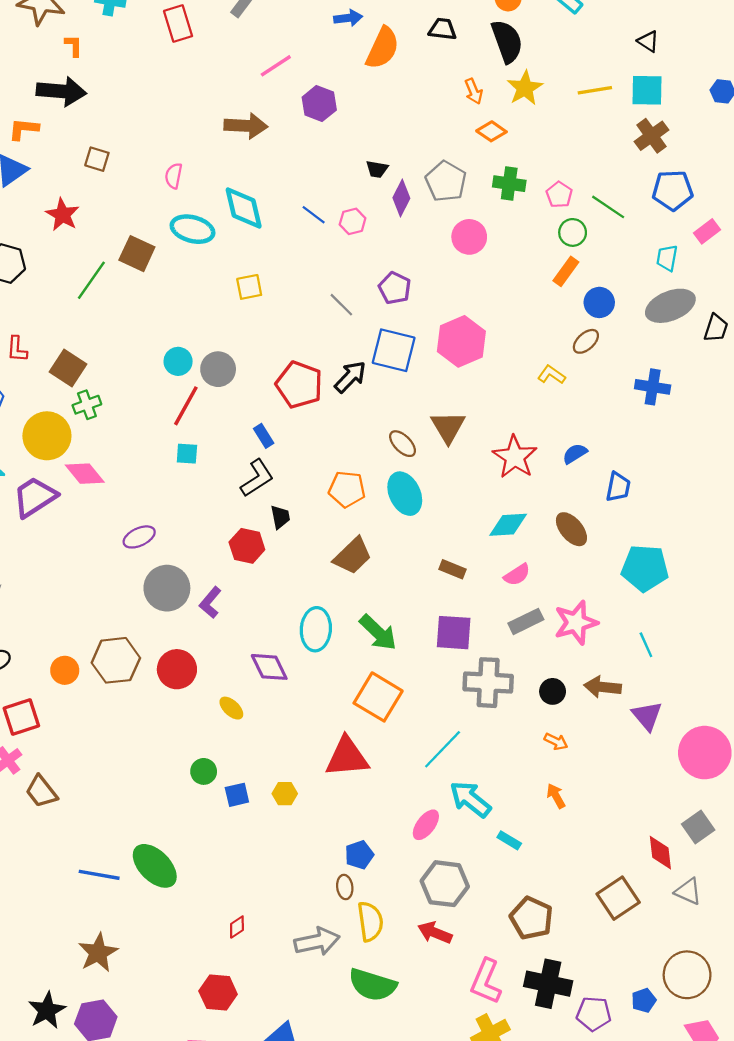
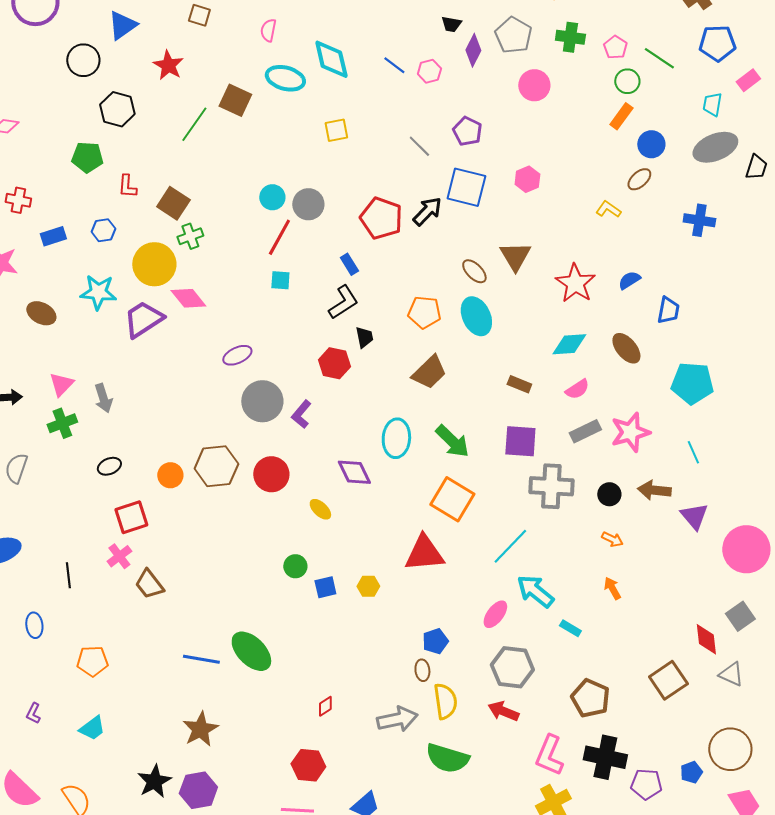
pink hexagon: (461, 341) -> (527, 179), size x0.6

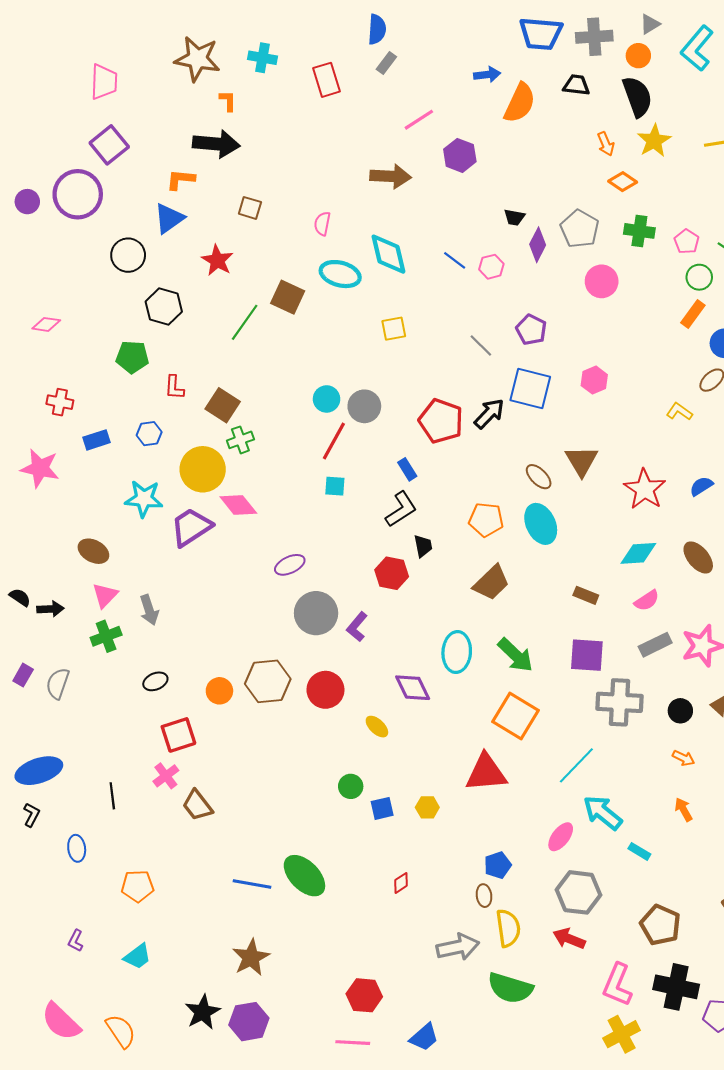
brown ellipse: (41, 313) -> (93, 551), moved
red diamond: (325, 706) -> (401, 883), moved

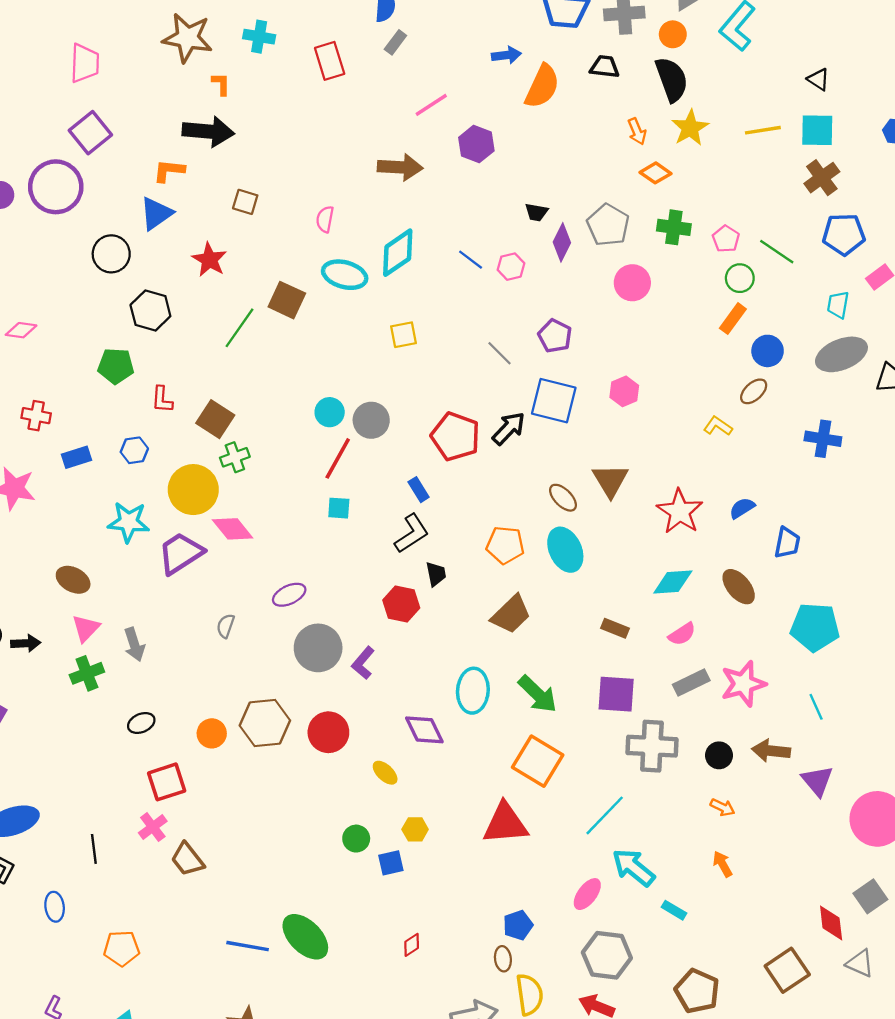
cyan diamond: (388, 254) -> (398, 253), turned 69
gray semicircle: (58, 683) -> (226, 626), moved, size x0.7
yellow hexagon: (427, 807) -> (415, 829), moved

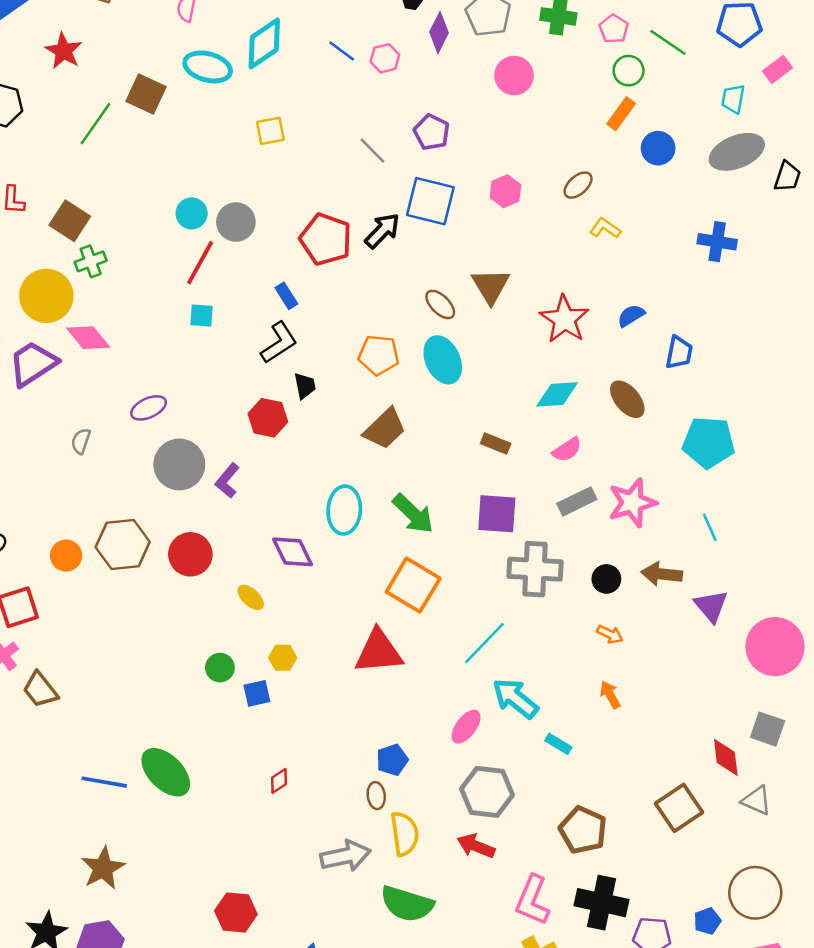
brown ellipse: (754, 391) -> (578, 185), moved
gray square: (870, 896) -> (768, 729), turned -36

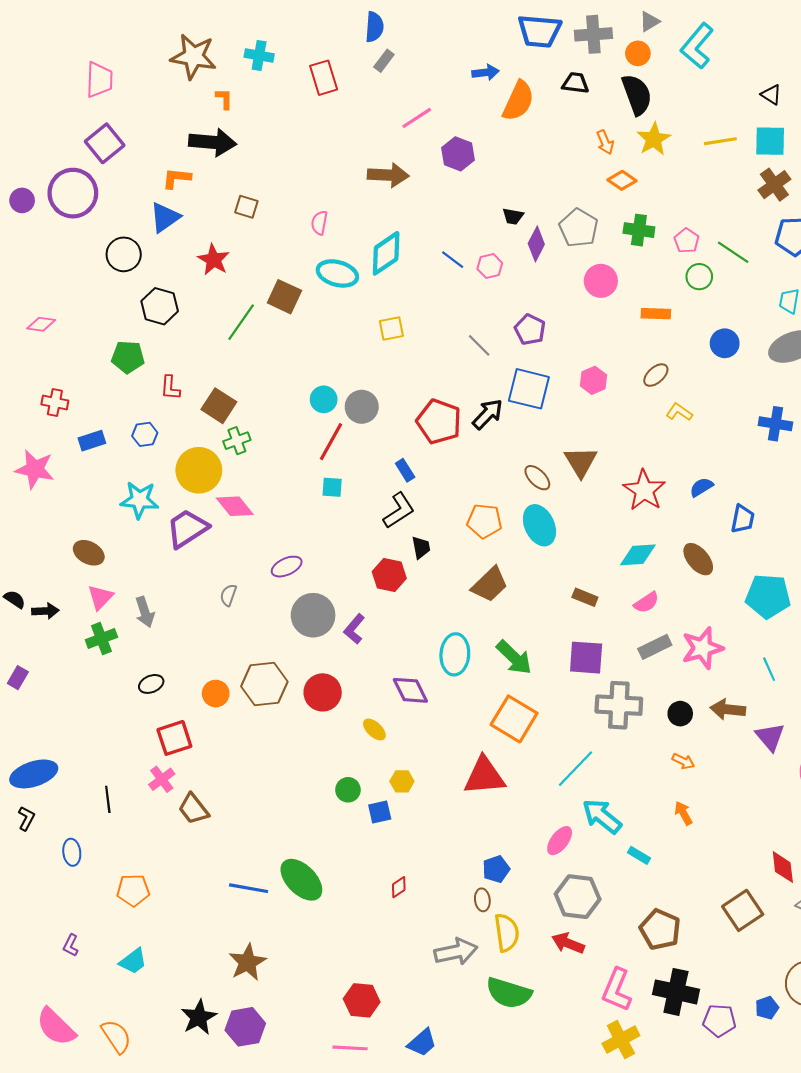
orange rectangle: (621, 114) -> (656, 314), moved, turned 56

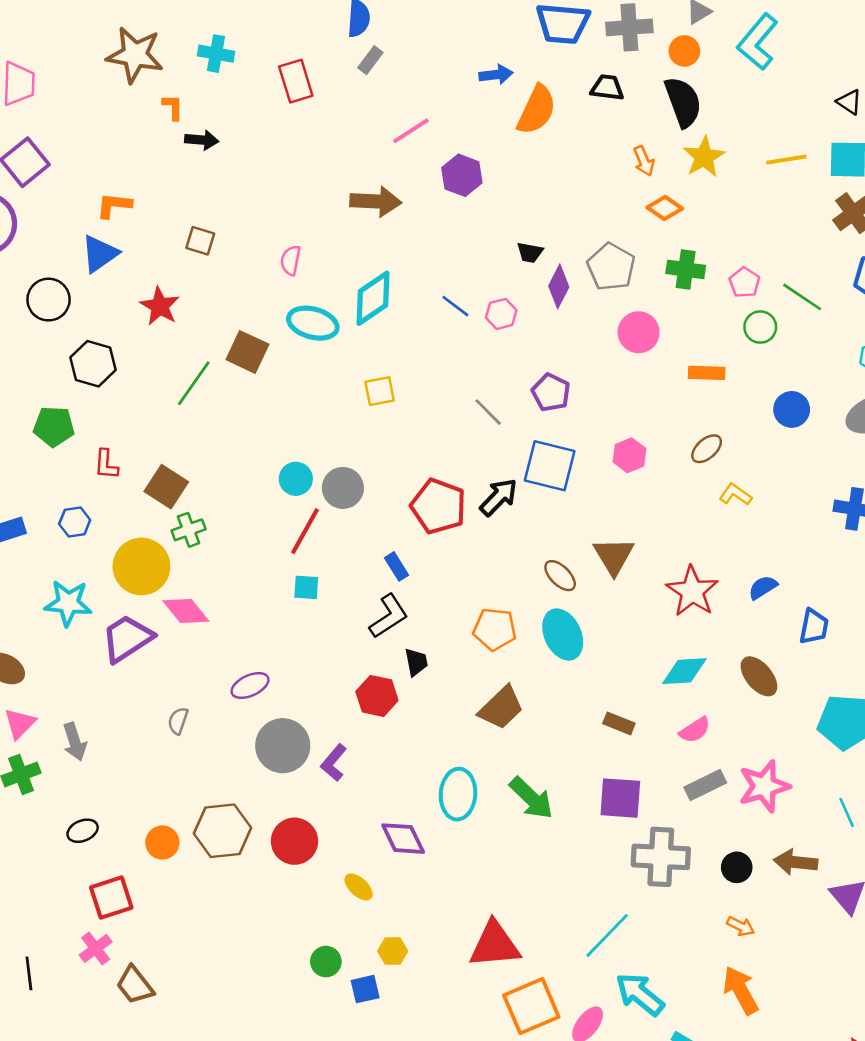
black arrow: (213, 142) -> (202, 140), moved, size x0.6
orange square: (514, 719) -> (531, 1006), moved, turned 36
orange arrow: (683, 813) -> (741, 990), size x1.6

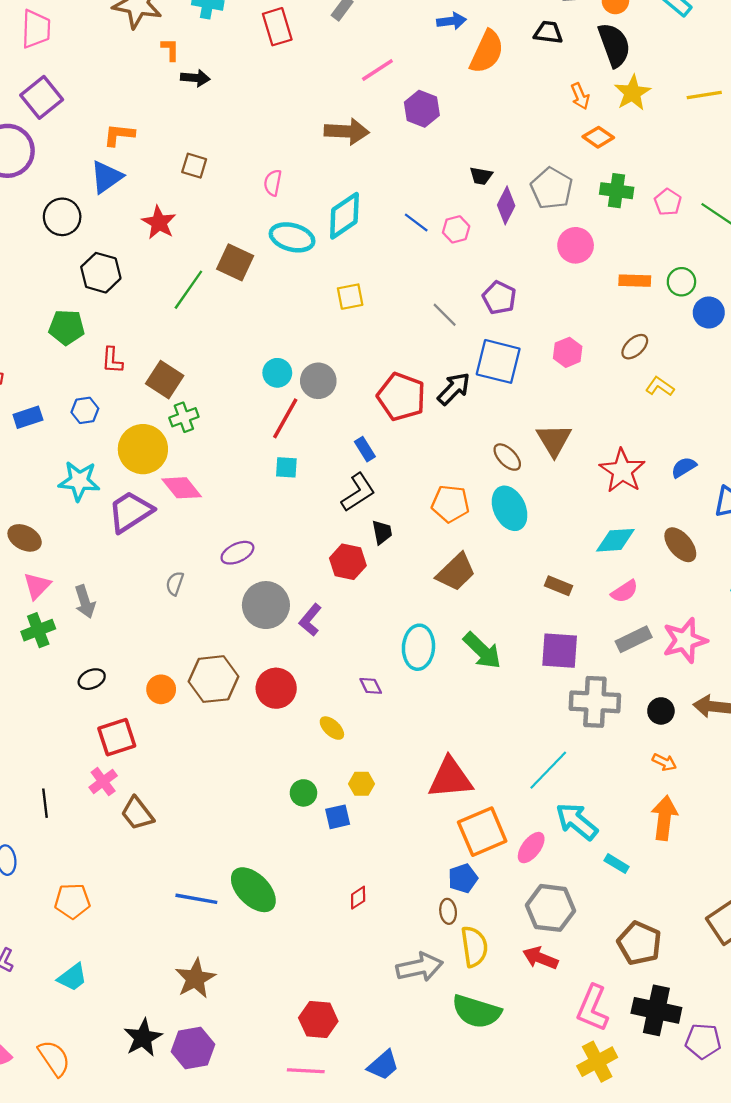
green circle: (760, 327) -> (681, 282), moved
purple diamond: (403, 839) -> (371, 686), size x0.6
orange arrow: (741, 990) -> (664, 818), turned 36

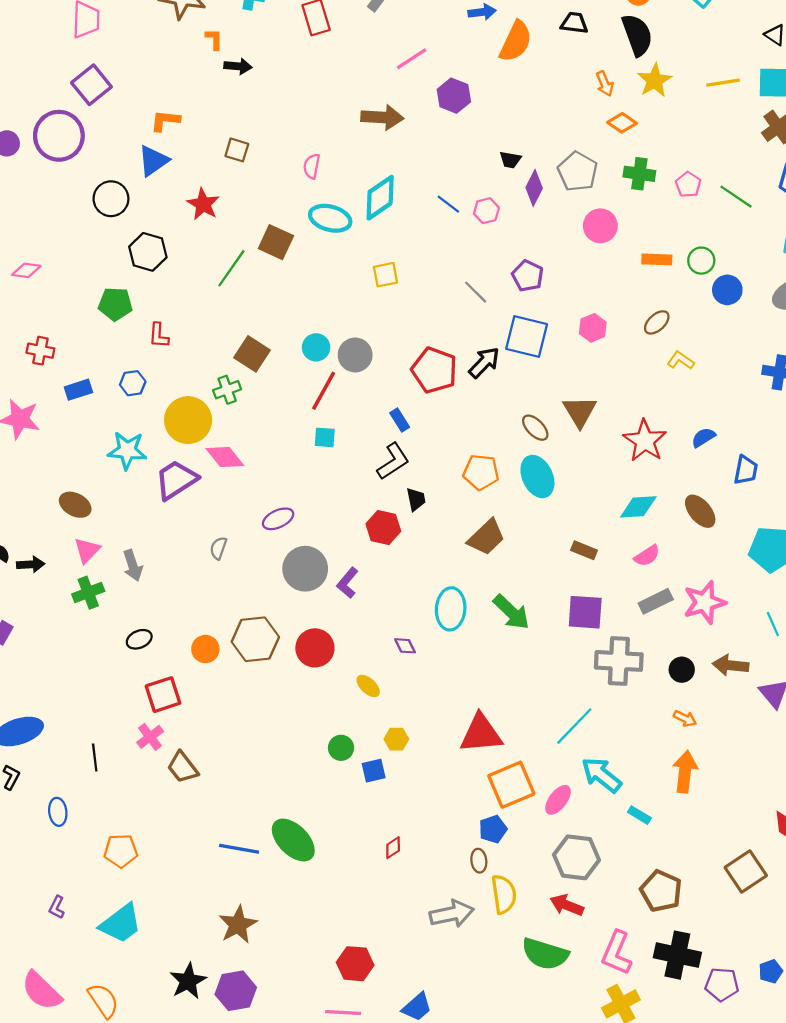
brown square: (165, 380) -> (252, 354), moved
cyan trapezoid: (72, 977) -> (121, 924), size x1.5
green semicircle: (477, 1012) -> (545, 954), moved

